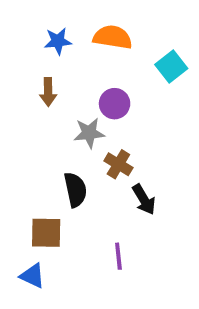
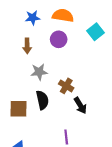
purple circle: (115, 104) -> (59, 39), moved
gray star: (89, 133) -> (39, 72), moved
brown square: (46, 233) -> (18, 109), moved

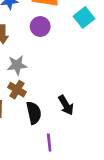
brown cross: (66, 86) -> (17, 90), moved
black semicircle: (42, 100) -> (34, 113), moved

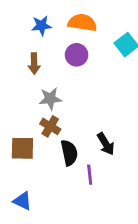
purple line: (49, 142) -> (90, 175), moved

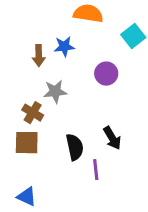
blue star: (41, 26) -> (64, 47), moved
purple circle: (77, 55) -> (106, 74), moved
brown cross: (50, 126) -> (33, 113), moved

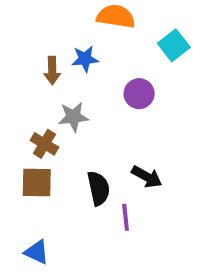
black arrow: (112, 138) -> (147, 177), turned -30

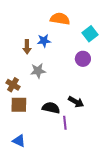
purple circle: (139, 94) -> (83, 59), moved
brown cross: (44, 144) -> (13, 85), moved
black semicircle: (99, 188) -> (51, 108), turned -66

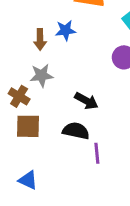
gray star: (38, 71) -> (41, 75), moved
black arrow: (76, 102) -> (86, 101), moved

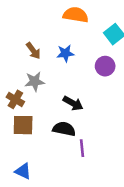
blue star: (65, 30) -> (65, 53), moved
brown arrow: (40, 39) -> (33, 51), turned -36

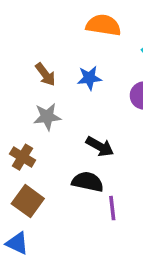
brown cross: (15, 99) -> (23, 157), moved
brown square: (23, 125) -> (28, 201), moved, turned 35
blue triangle: (23, 171) -> (17, 243), moved

